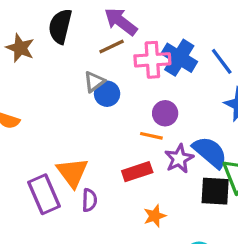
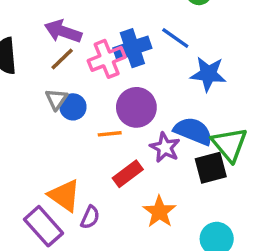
blue cross: (179, 58) -> (132, 48), turned -32
purple circle: (165, 113) -> (136, 107), size x1.5
orange line: (151, 136) -> (110, 134), moved
purple semicircle: (89, 200) -> (90, 217), turned 40
orange star: (155, 216) -> (159, 212), size x1.4

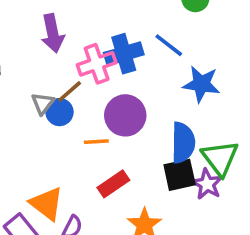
purple arrow: (63, 31) -> (53, 33), turned -123
brown line: (62, 59) -> (70, 92), moved
blue semicircle: (193, 131) -> (183, 143), turned 66
purple star: (165, 147) -> (207, 184), moved
black square: (211, 168) -> (180, 175), moved

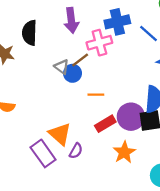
blue cross: (124, 54) -> (117, 22), moved
gray triangle: (43, 103) -> (62, 67), turned -35
purple circle: (125, 115) -> (131, 117), moved

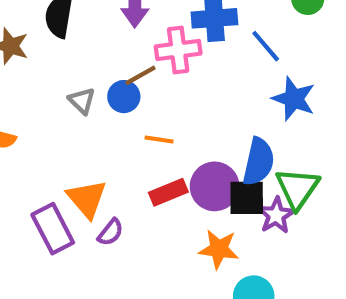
gray triangle: (62, 67) -> (82, 101), moved
orange star: (124, 152) -> (219, 249), moved, turned 30

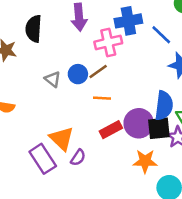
brown line: (140, 75) -> (98, 72), moved

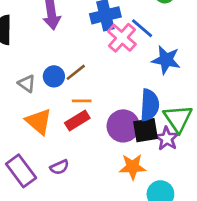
pink cross: (108, 42) -> (122, 38), moved, turned -32
red rectangle: (111, 130) -> (77, 121), moved
orange triangle: (62, 139) -> (39, 121), moved
purple semicircle: (78, 158) -> (59, 167), turned 36

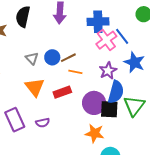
orange line: (82, 101) -> (75, 72), moved
purple star: (167, 138) -> (108, 71), moved

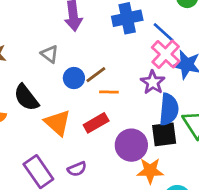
black semicircle: (23, 17) -> (26, 98), moved, turned -40
pink cross: (106, 40) -> (166, 54), moved
gray triangle: (32, 58) -> (50, 54), moved
purple circle: (94, 103) -> (131, 145), moved

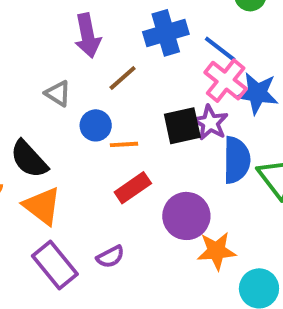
brown line: (96, 75) -> (123, 78), moved
orange line: (109, 92) -> (124, 144), moved
orange triangle: (57, 123) -> (42, 206), moved
black square: (164, 134) -> (182, 126), moved

